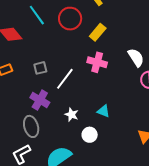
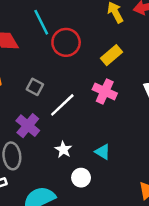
red circle: (70, 19) -> (66, 42), moved
gray square: (40, 68) -> (35, 87), turned 32

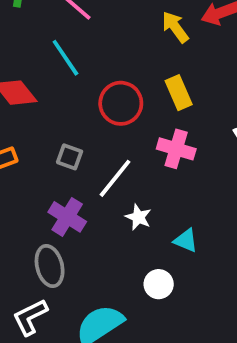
red circle: (66, 42) -> (121, 103), moved
yellow rectangle: (111, 55) -> (179, 93), turned -65
white star: (63, 150) -> (138, 217), moved

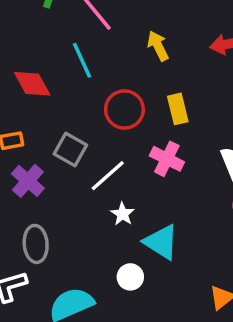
yellow arrow: (175, 27) -> (158, 46), moved
gray square: (70, 157) -> (70, 150), size x1.4
purple cross: (67, 217) -> (28, 181), moved
cyan triangle: (186, 240) -> (161, 242), size x1.6

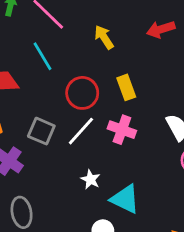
white line: (108, 176) -> (81, 131), moved

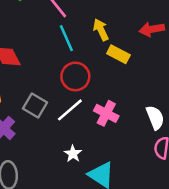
cyan line: (43, 56) -> (66, 38), moved
yellow rectangle: (126, 87) -> (118, 54), moved, turned -50

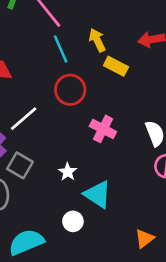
gray square: (35, 106) -> (20, 165), moved
white line: (70, 110) -> (24, 119), moved

